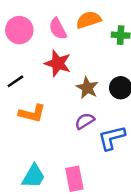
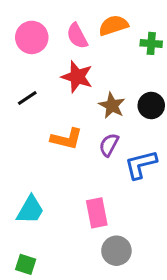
orange L-shape: (32, 113) -> (67, 139), moved
purple semicircle: (85, 121) -> (109, 145), turned -30
cyan trapezoid: (33, 176) -> (30, 210), moved

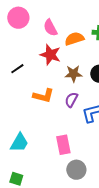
orange semicircle: (113, 25) -> (74, 39), moved
pink circle: (32, 37) -> (18, 18), moved
brown star: (112, 106) -> (73, 74), turned -30

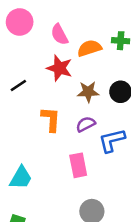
orange L-shape: (43, 96) -> (51, 119), turned -100
purple semicircle: (71, 100) -> (86, 124), turned 35
pink rectangle: (63, 145) -> (78, 165), moved

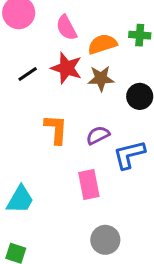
black line: (18, 86) -> (28, 74), moved
brown star: (88, 92) -> (101, 78), moved

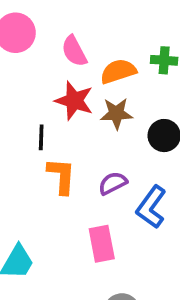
black line: (28, 74) -> (41, 137), moved, turned -54
blue L-shape: (129, 155) -> (151, 207), turned -40

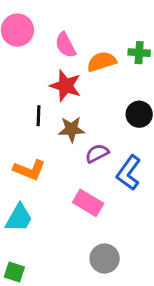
brown star: (116, 113) -> (72, 129), moved
orange L-shape: (61, 176) -> (29, 170), moved, turned 108
pink rectangle: (102, 244) -> (88, 203), turned -48

